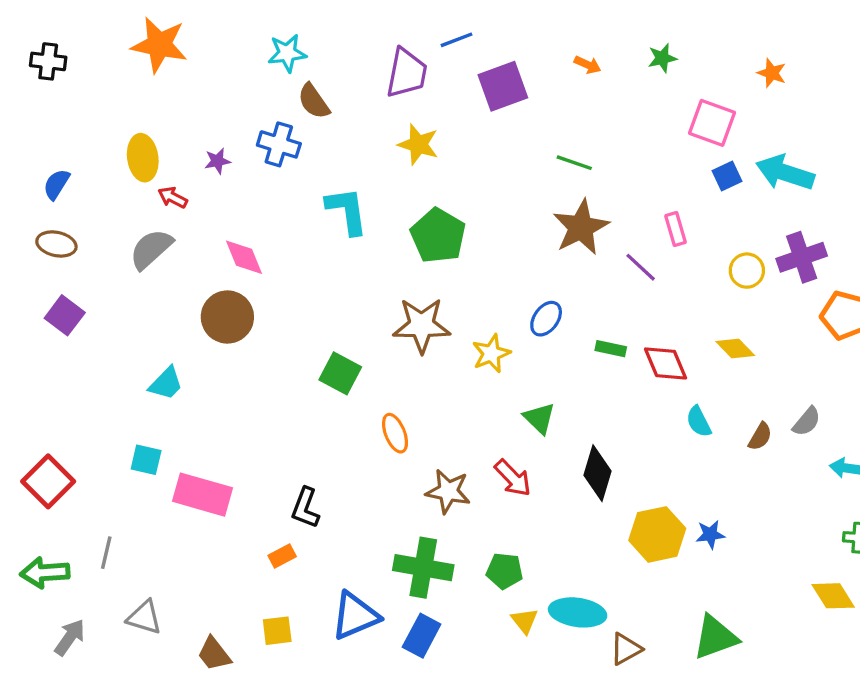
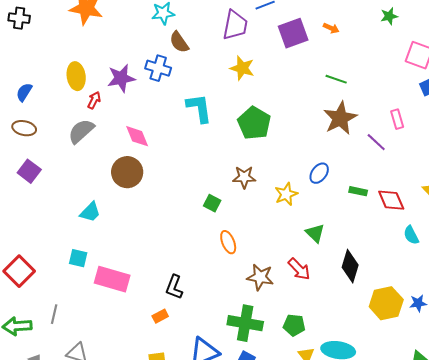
orange arrow: (588, 65) -> (331, 28), moved
purple star: (217, 161) -> (121, 78), size x1.8
red arrow: (173, 198) -> (94, 100), turned 90
brown star: (422, 325) -> (244, 177), size x0.7
green square: (340, 373) -> (212, 203), moved, size x0.7

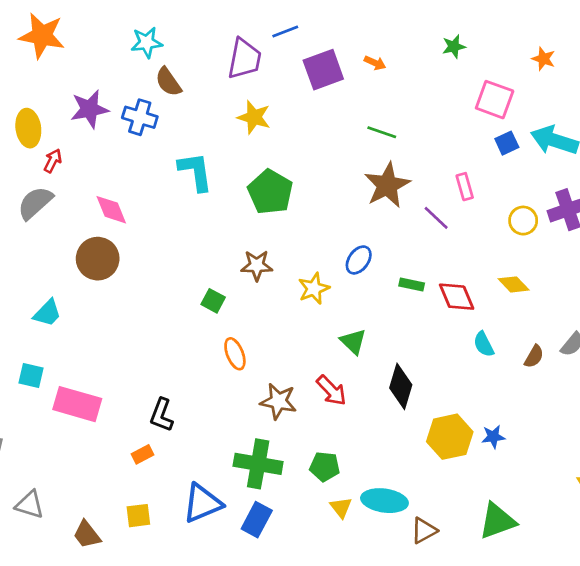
purple star: (121, 78) -> (89, 109), moved

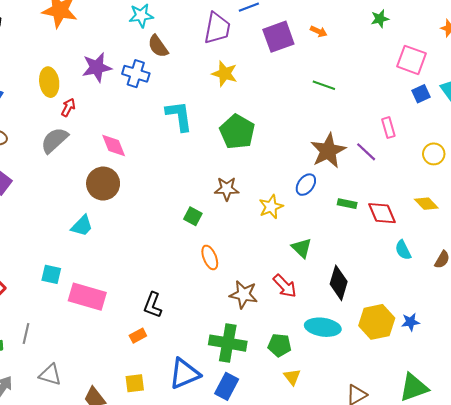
brown star: (387, 185) -> (328, 151), moved
cyan trapezoid: (47, 313) -> (82, 226), moved
cyan ellipse: (384, 501) -> (323, 327), moved

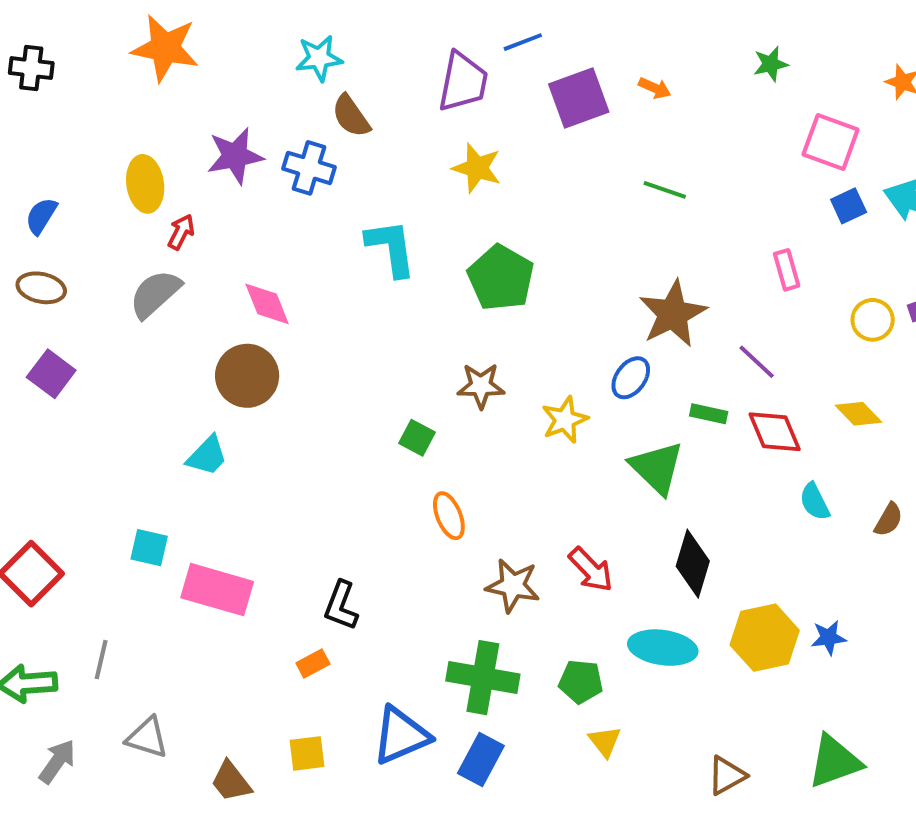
purple line: (366, 152) -> (757, 362), moved
green triangle: (302, 248) -> (657, 468), moved, size x1.4

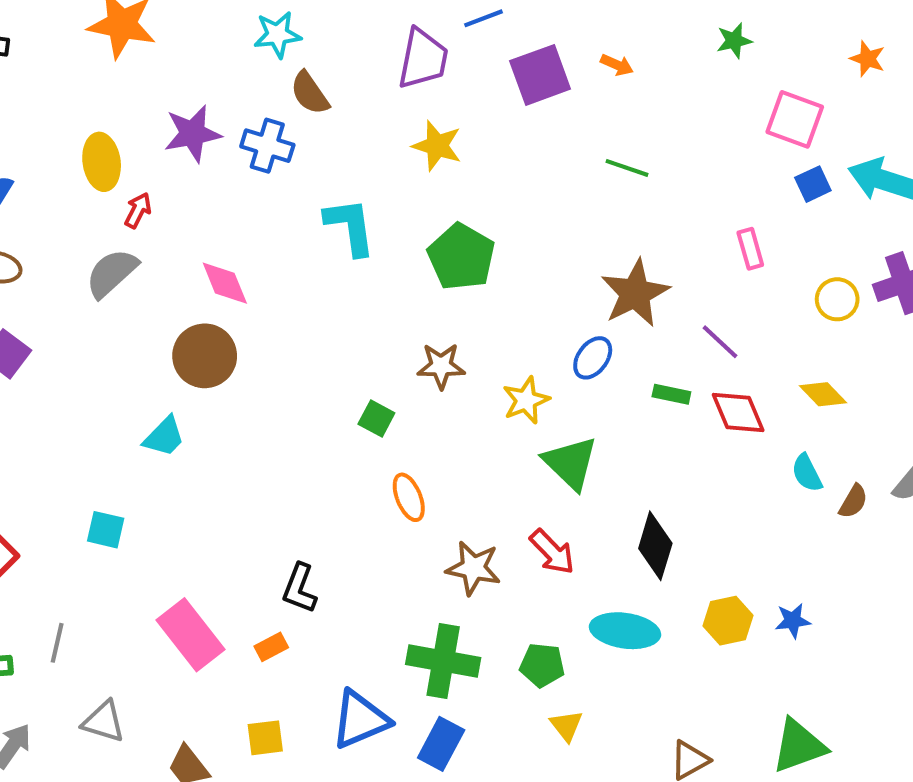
green triangle: (657, 468) -> (570, 463), moved
cyan semicircle: (815, 502) -> (807, 473), moved
pink rectangle: (217, 590) -> (190, 635), moved, turned 36
yellow hexagon: (765, 638) -> (728, 621), size x0.7

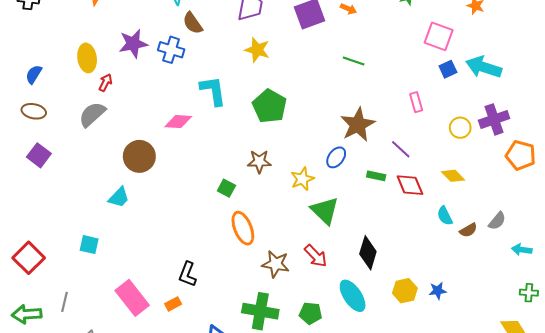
pink diamond: (225, 283) -> (178, 122), moved, turned -64
orange ellipse: (409, 497) -> (243, 228), size x1.4
brown semicircle: (853, 501) -> (468, 230), turned 30
cyan ellipse: (625, 631) -> (353, 296), turned 48

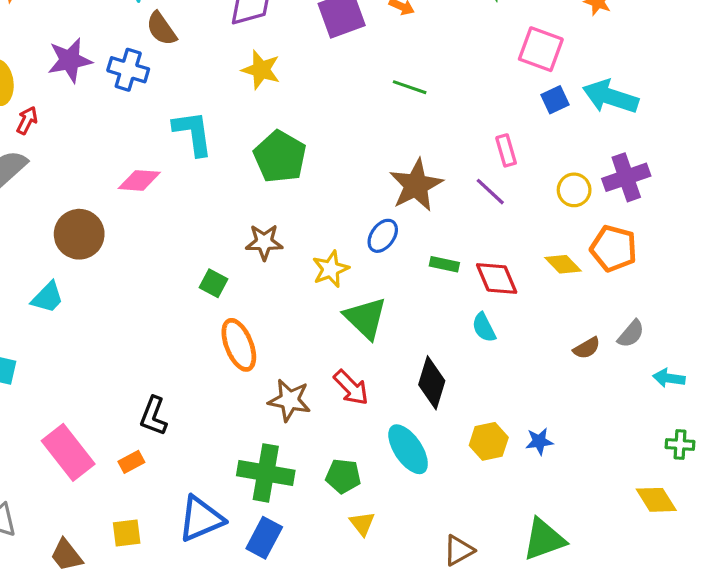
purple line: (401, 149) -> (490, 192), moved
orange pentagon: (521, 155) -> (614, 248), moved
cyan semicircle: (445, 216) -> (484, 327), moved

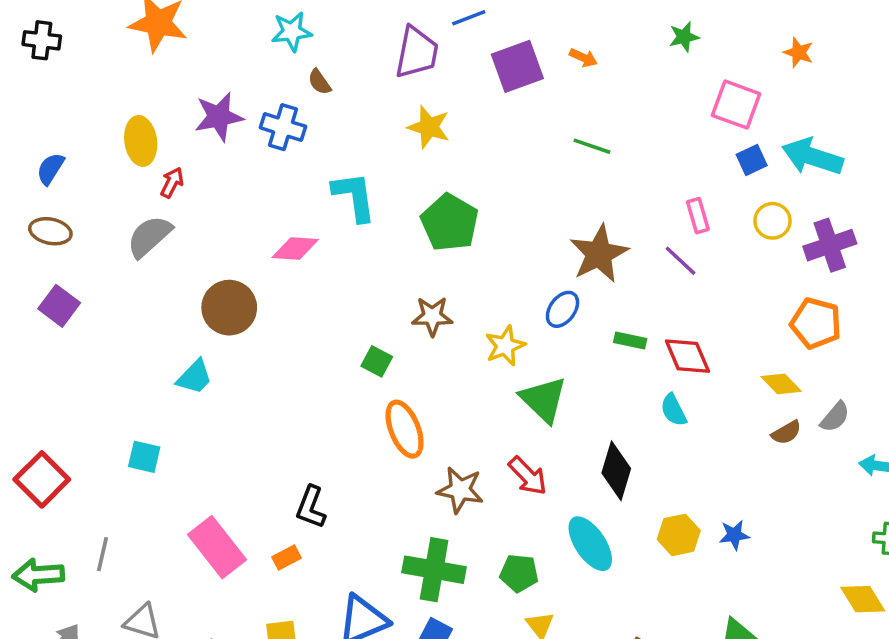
brown semicircle: (161, 29) -> (319, 82), size x0.7
yellow circle: (574, 190) -> (772, 221), moved
yellow diamond: (563, 264) -> (781, 384), moved

